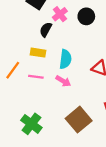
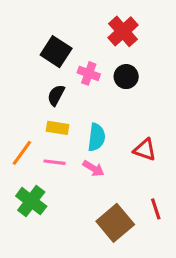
pink cross: (60, 14) -> (89, 73), turned -32
black semicircle: (46, 30) -> (56, 95), moved
green cross: (31, 124) -> (31, 201), moved

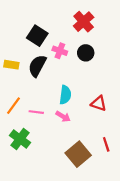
black semicircle: (56, 95) -> (37, 66), size x1.5
yellow rectangle: (58, 128) -> (11, 65), moved

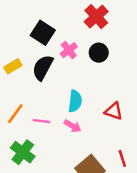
pink cross: (60, 51) -> (69, 50), turned 32
yellow rectangle: (11, 65) -> (13, 66), turned -40

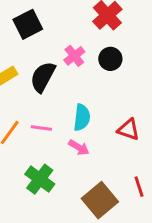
black square: (43, 33) -> (28, 24), moved, turned 30
pink line: (41, 121) -> (41, 128), moved
green cross: (23, 152) -> (40, 179), moved

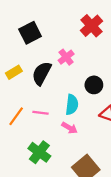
black circle: (110, 59) -> (94, 85), moved

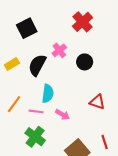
black circle: (94, 85) -> (85, 62), moved
cyan semicircle: (72, 105) -> (48, 94), moved
pink line: (41, 113) -> (36, 111), moved

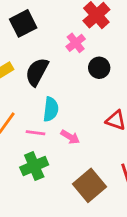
pink cross: (59, 50) -> (76, 43), moved
green cross: (35, 137) -> (34, 166), turned 30

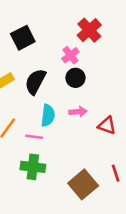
black circle: (99, 68) -> (75, 78), moved
pink arrow: (70, 137) -> (78, 112), moved, turned -36
green cross: (34, 166) -> (33, 167), turned 30

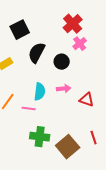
pink cross: (70, 55) -> (80, 44), moved
black semicircle: (35, 82) -> (37, 53), moved
green cross: (33, 167) -> (40, 137), moved

